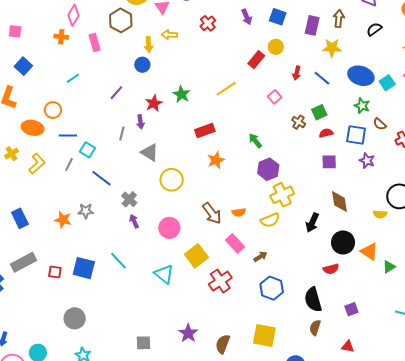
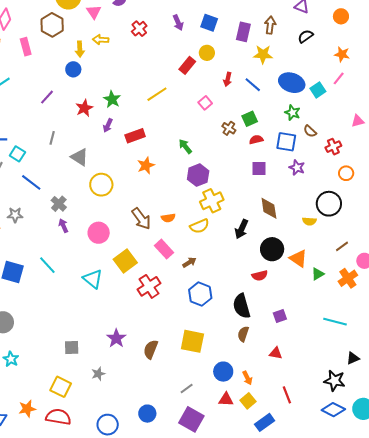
purple arrow: (140, 122) -> (108, 125), moved, turned 32

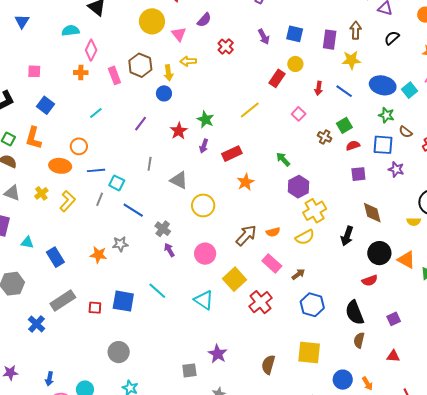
brown hexagon: (52, 25) -> (140, 65), moved
brown arrow: (141, 219) -> (246, 235), turned -95
purple star: (116, 338) -> (218, 354), moved

